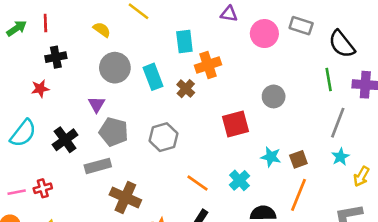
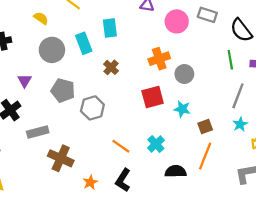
orange cross: (208, 65) -> (159, 59), moved
cyan rectangle: (153, 77) -> (84, 43), moved
purple triangle: (97, 104) -> (25, 81), moved
gray pentagon: (114, 132) -> (63, 90), moved
cyan star: (271, 157) -> (182, 109), moved

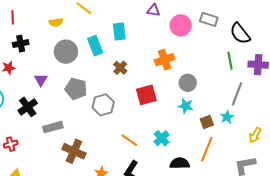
yellow semicircle: (41, 18) -> (56, 22), turned 136
gray circle: (184, 74) -> (188, 83), moved
red square: (153, 97) -> (146, 95), moved
cyan star: (240, 124) -> (227, 117), moved

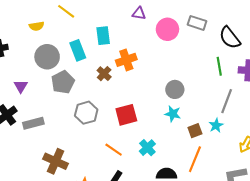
orange cross: (165, 60) -> (126, 60), moved
gray pentagon: (76, 89) -> (63, 82), moved, turned 30
red square: (146, 95) -> (126, 115), moved
gray rectangle: (53, 127) -> (33, 123), moved

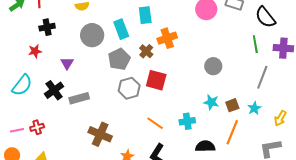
gray pentagon: (63, 82) -> (119, 59), moved
cyan star: (173, 114) -> (211, 102), moved
red square: (126, 115) -> (156, 80), moved, turned 30
cyan star: (216, 125) -> (254, 108), moved
cyan cross: (147, 148) -> (187, 121), turned 35

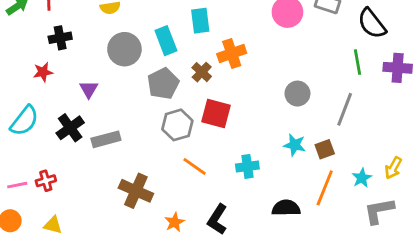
gray line: (262, 77) -> (345, 109), moved
cyan star: (254, 108) -> (362, 178), moved
cyan cross: (187, 121) -> (247, 166), moved
orange line: (155, 123) -> (195, 166), moved

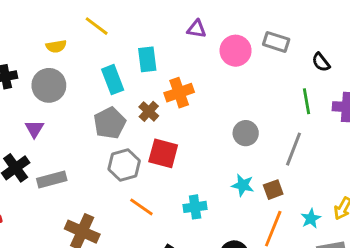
black semicircle: (372, 23) -> (321, 62), size x0.6
gray circle: (124, 49) -> (49, 85), moved

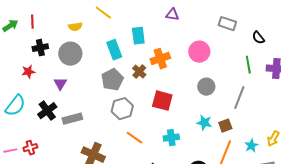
pink circle: (236, 51) -> (199, 52), moved
red square: (163, 153) -> (162, 101), moved

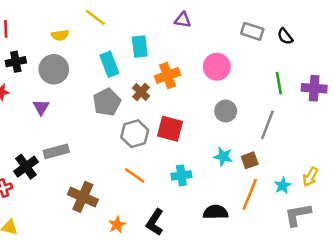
black semicircle: (258, 38) -> (285, 36), moved
gray hexagon: (122, 109) -> (135, 134), moved
black cross: (47, 111) -> (26, 167), moved

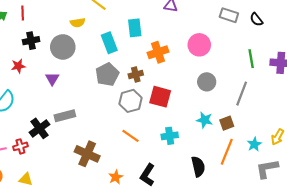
yellow semicircle: (60, 35) -> (78, 23), moved
brown cross: (141, 92) -> (136, 74), moved, turned 32
black semicircle: (216, 212) -> (198, 167), turned 78

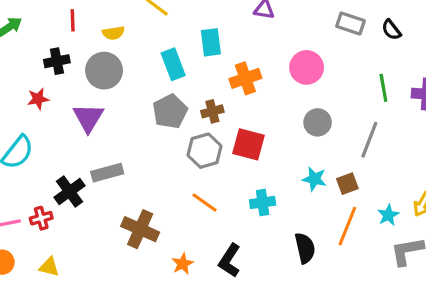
red line: (23, 13) -> (73, 20), moved
yellow semicircle: (78, 23) -> (113, 33), moved
purple triangle: (52, 79) -> (88, 118), size x1.5

